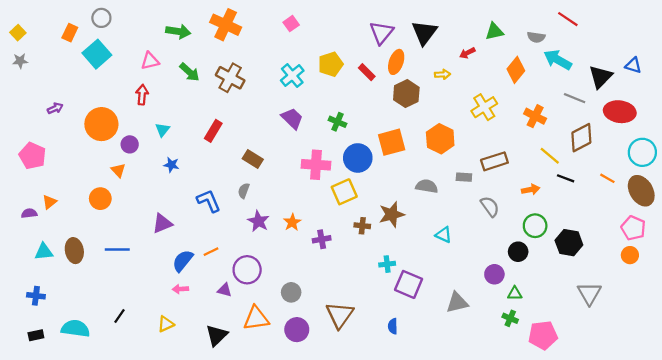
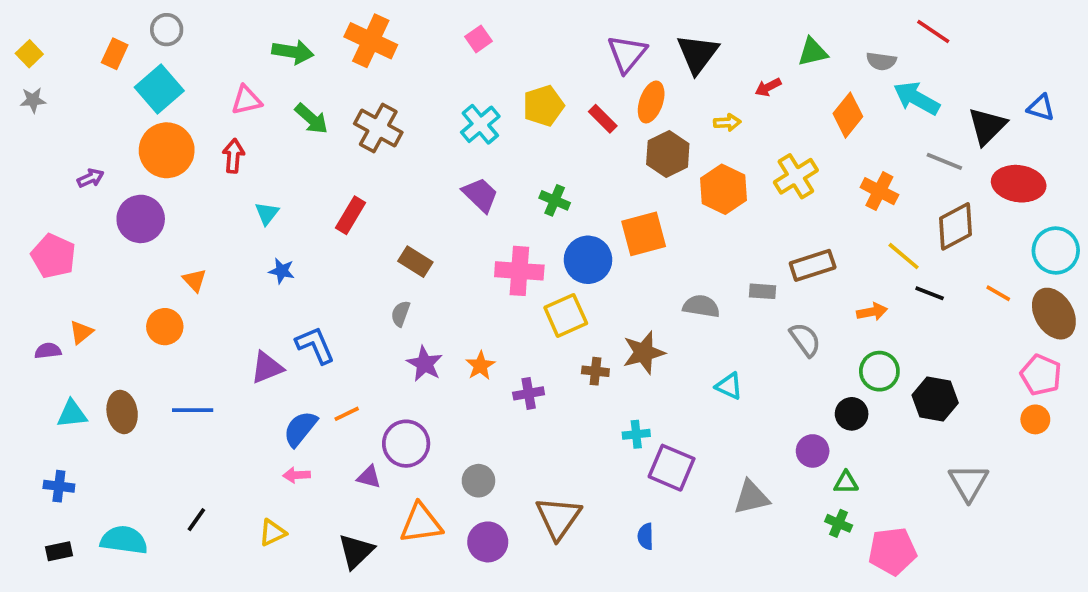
orange circle: (101, 124) -> (167, 150), moved
orange hexagon: (440, 139) -> (723, 189), moved
purple circle: (130, 144) -> (141, 219), moved, size x1.6
blue L-shape: (209, 201) -> (315, 345), moved

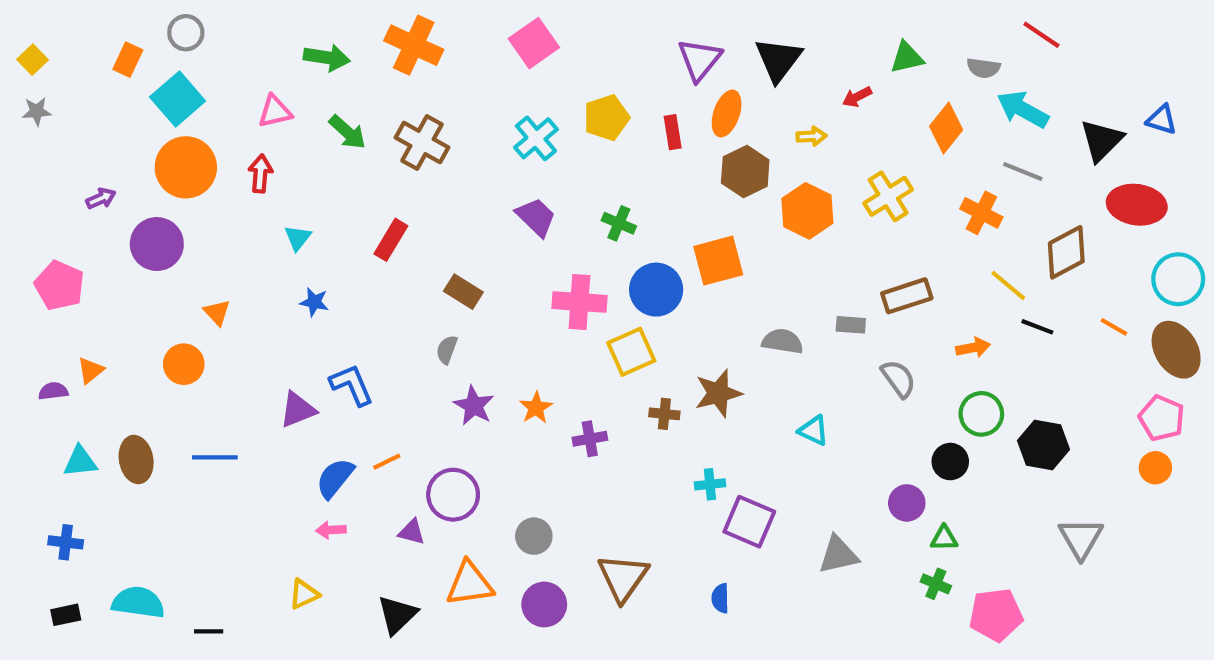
pink square: (478, 39) -> (534, 43), size x1.6
red rectangle: (603, 119) -> (673, 132), turned 36
gray line: (944, 161) -> (1023, 171), moved
black line: (196, 520) -> (209, 631), moved, turned 55

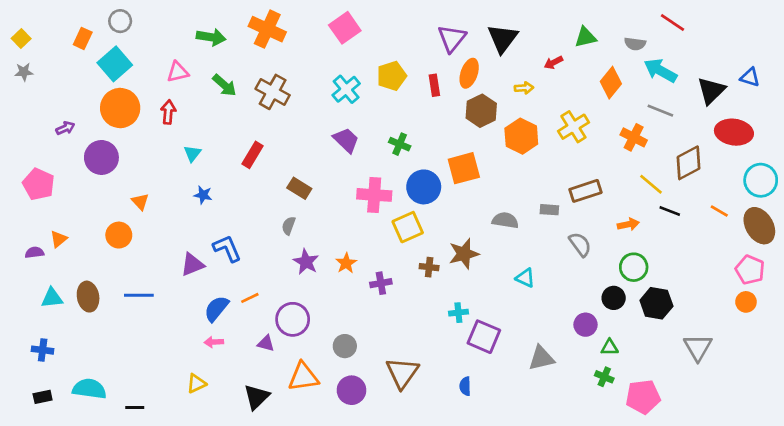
black hexagon: (1044, 445) -> (656, 303), moved

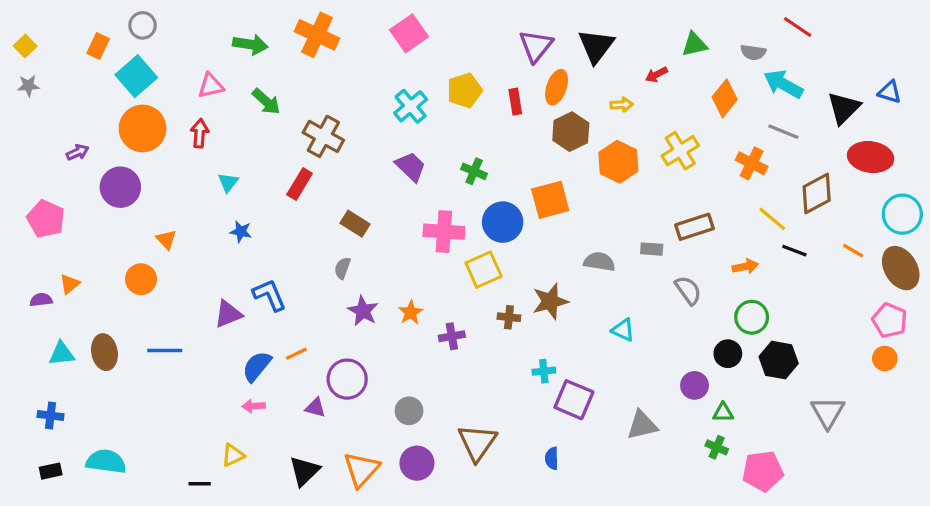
brown cross: (273, 92) -> (323, 136), moved
orange triangle: (303, 377) -> (361, 469), moved, turned -40
black line: (135, 408) -> (200, 484), moved

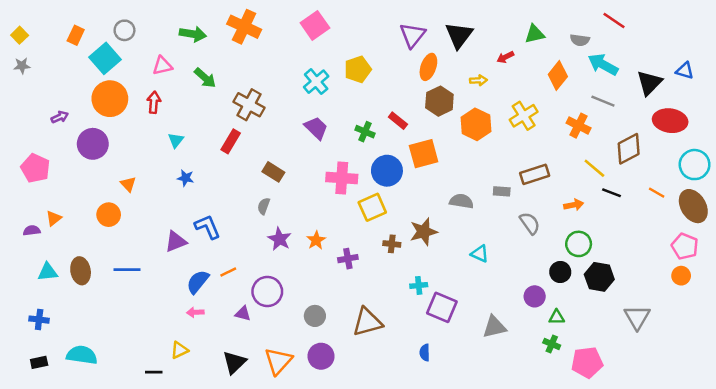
gray circle: (143, 25) -> (124, 30), moved
red rectangle: (515, 102) -> (398, 121), moved, turned -42
brown triangle: (477, 443) -> (367, 322), moved, turned 40

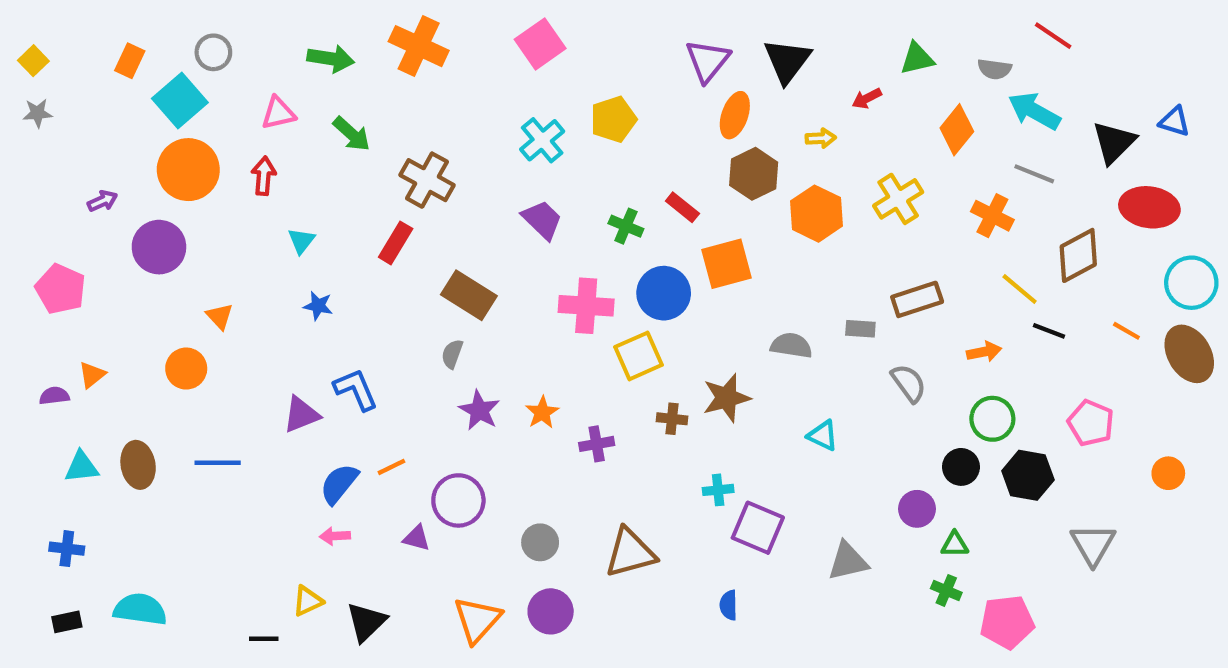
brown rectangle: (273, 172) -> (469, 295), size x1.4
pink pentagon: (685, 246) -> (1091, 423), moved
black triangle: (234, 362) -> (366, 622), moved

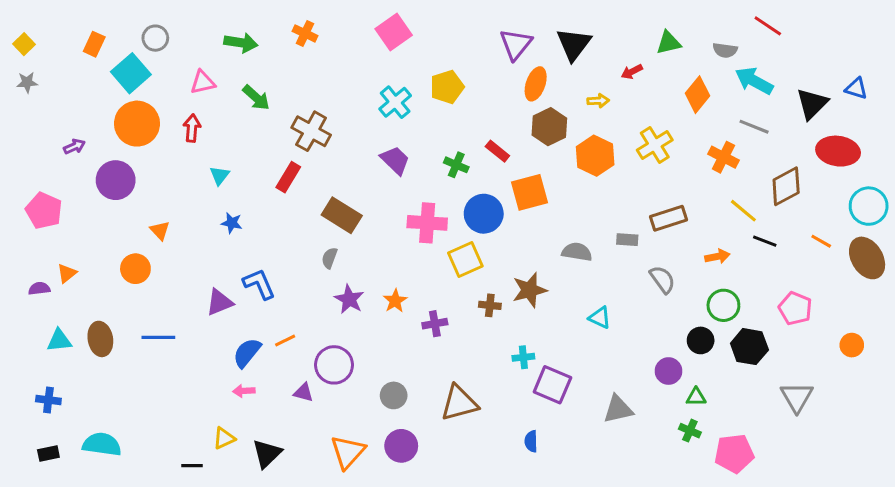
orange cross: (419, 46) -> (305, 33), size x0.6

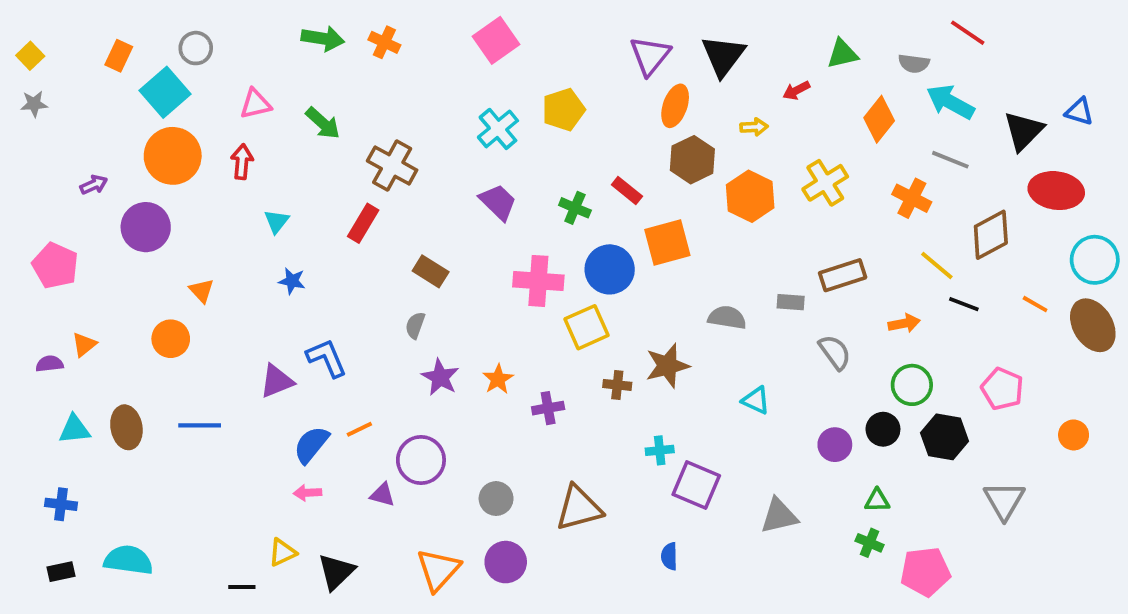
green arrow: (241, 43) -> (323, 38), moved
brown rectangle: (342, 215) -> (431, 271), size x0.7
purple circle: (669, 371) -> (835, 445), moved

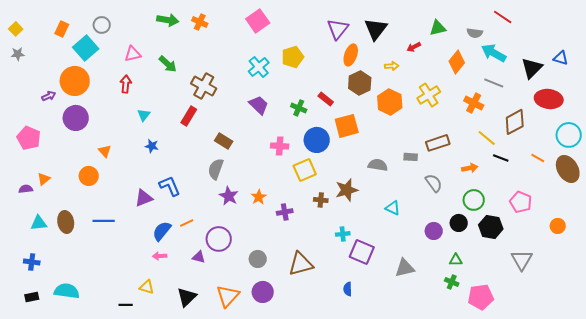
orange circle: (173, 156) -> (75, 81), moved
pink cross: (538, 281) -> (280, 146), size x0.7
gray semicircle: (415, 325) -> (216, 169), size x1.5
yellow triangle: (282, 552) -> (147, 287), turned 42
black triangle: (336, 572) -> (187, 297), moved

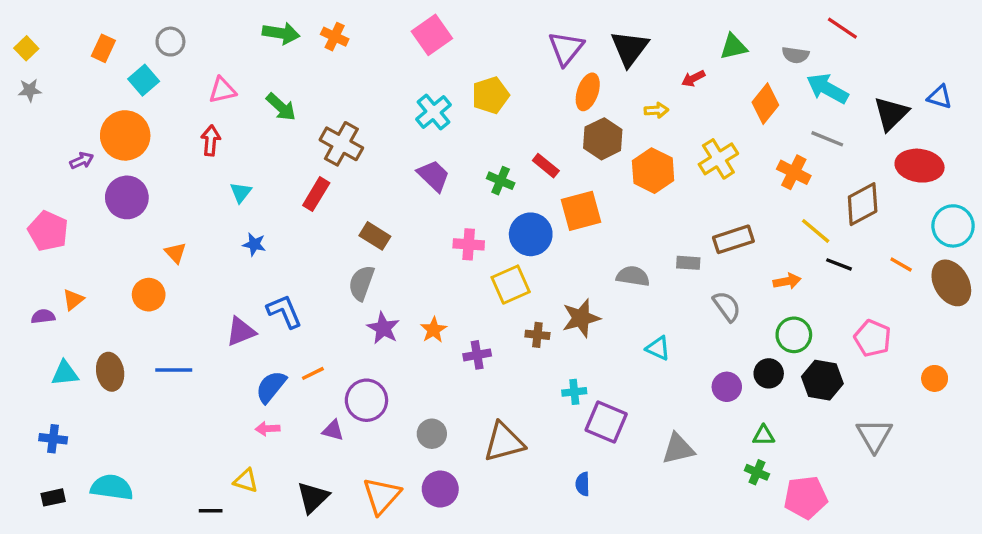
cyan square: (86, 48) -> (144, 80), size x0.7

